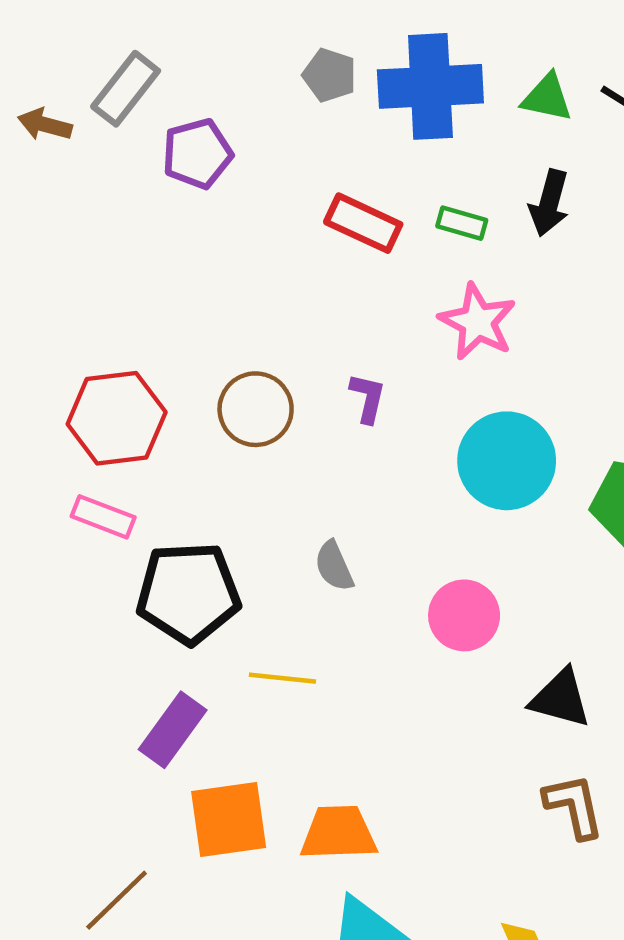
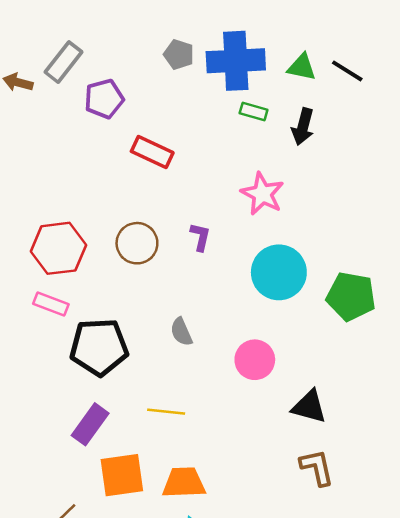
red rectangle: (363, 223) -> (152, 152), moved
green rectangle: (462, 223) -> (254, 111), moved
yellow line: (282, 678) -> (166, 412), moved

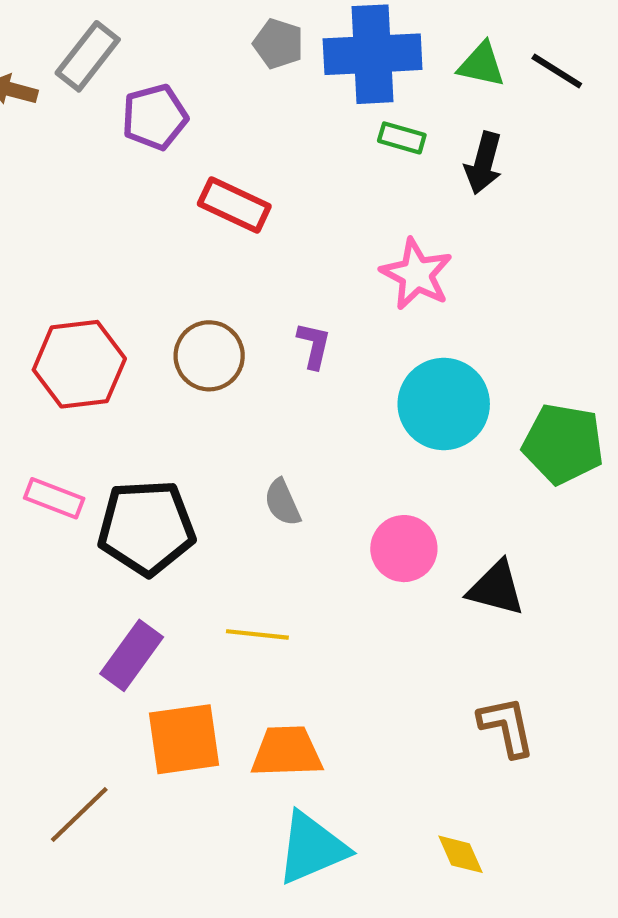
pink rectangle: (51, 304) -> (54, 498), moved
black triangle: (309, 407) -> (496, 588), moved

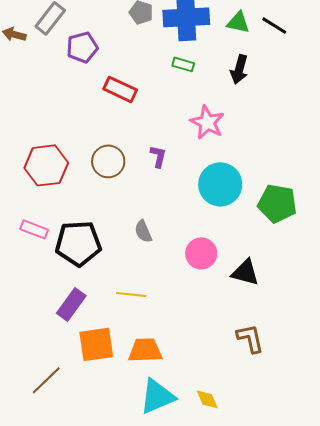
green rectangle: (402, 138) -> (183, 64), moved
yellow diamond: (460, 854) -> (207, 399), moved

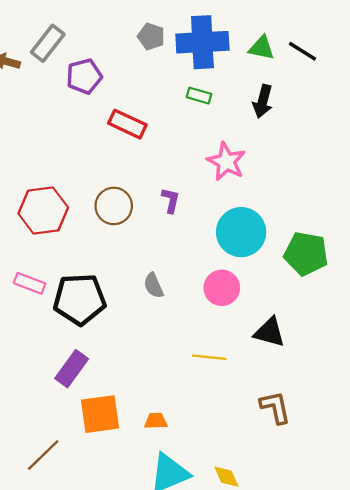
pink circle: (201, 253) -> (222, 288), moved
yellow line: (131, 294) -> (209, 357), moved
orange trapezoid: (145, 350) -> (156, 421), size x0.6

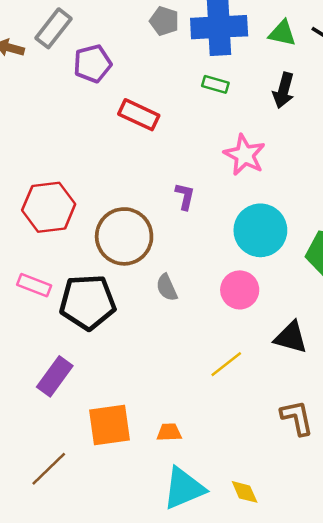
brown circle: (114, 206) -> (124, 236), moved, size x1.4
yellow line: (209, 357) -> (226, 364), turned -44
purple rectangle: (72, 369) -> (55, 376), moved

